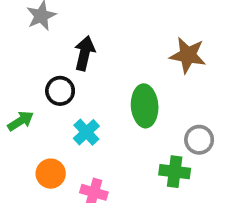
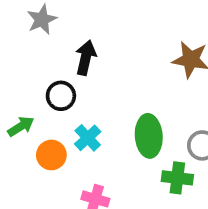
green ellipse: (145, 106) -> (149, 136), moved
orange circle: (51, 174) -> (51, 155), moved

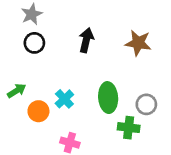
black arrow: (86, 58) -> (86, 40), moved
black circle: (61, 96) -> (34, 43), moved

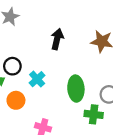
black circle: (34, 43) -> (12, 66), moved
cyan cross: (64, 99) -> (37, 79), moved

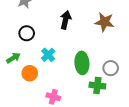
black circle: (12, 66) -> (27, 33), moved

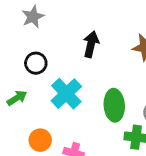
cyan cross: (48, 55) -> (66, 94), size x1.5
orange circle: (30, 73) -> (40, 140), moved

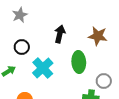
green ellipse: (114, 105) -> (79, 62), moved

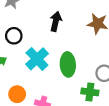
green ellipse: (79, 62) -> (68, 64), moved

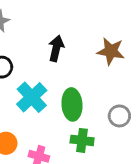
green cross: (90, 92) -> (82, 140), moved

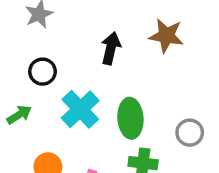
brown star: (111, 51) -> (166, 36), moved

